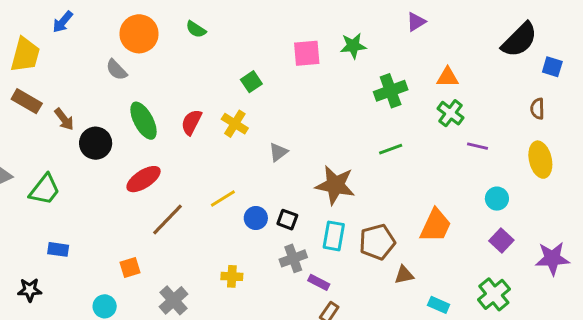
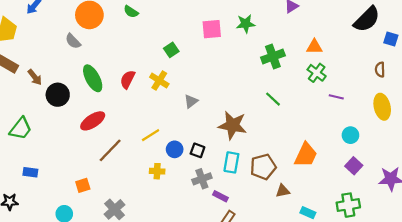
green line: (391, 149) -> (273, 99), turned 63
yellow cross: (232, 276) -> (157, 171), moved
green cross: (494, 294) -> (348, 205), turned 30

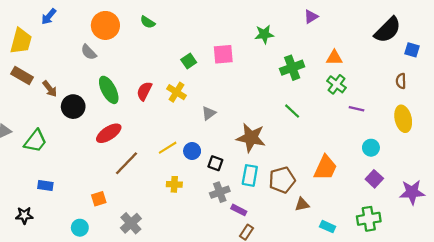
pink square: (212, 29) -> (223, 54), moved
blue circle: (175, 149) -> (192, 151), moved

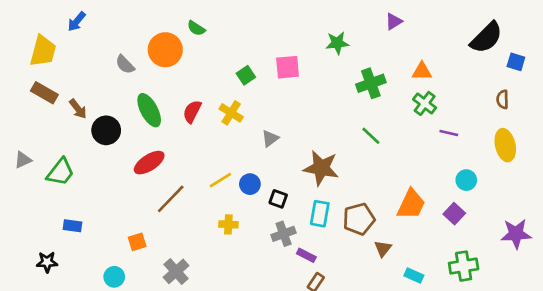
orange circle: (105, 25) -> (165, 50), moved
purple square: (374, 179) -> (454, 214), moved
brown triangle: (302, 204) -> (383, 249), turned -40

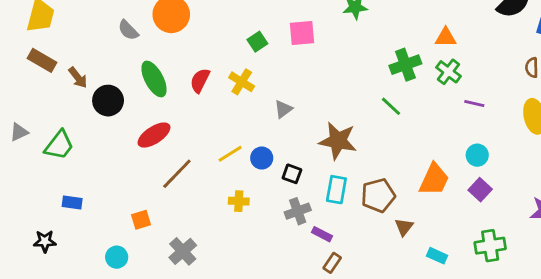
green cross: (371, 83) -> (405, 65), moved
cyan circle: (466, 180) -> (477, 155), moved

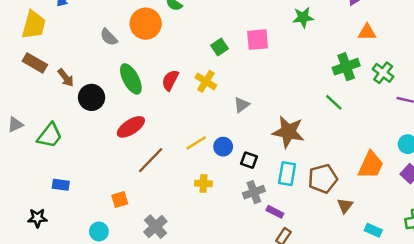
orange triangle: (446, 37) -> (367, 32), moved

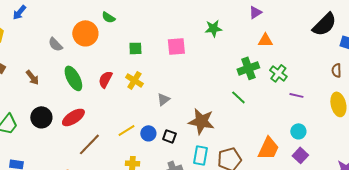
green square: (219, 47) -> (135, 48), moved, turned 32
brown arrow: (66, 78) -> (32, 77), moved
black circle: (92, 97) -> (41, 117), moved
black square: (249, 160) -> (169, 136), moved

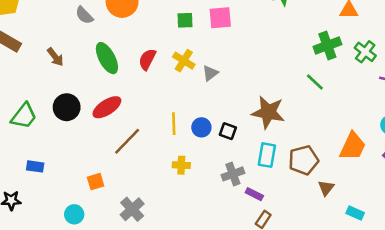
pink square: (176, 46) -> (220, 18), moved
gray triangle: (163, 99) -> (210, 73), moved
yellow line: (126, 130) -> (174, 124), turned -60

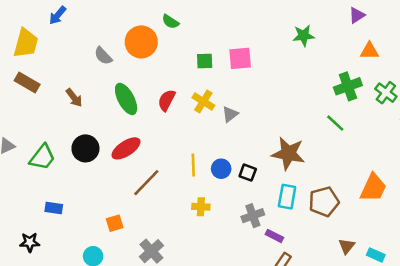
brown triangle: (326, 188) -> (347, 246), moved

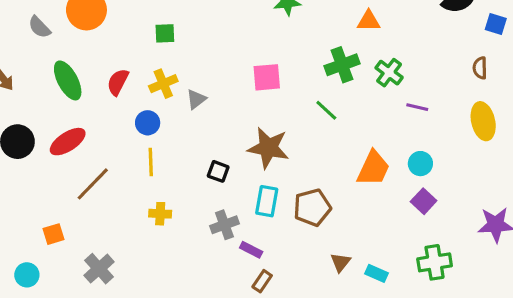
pink square: (240, 58) -> (267, 77), moved
yellow cross: (203, 102) -> (163, 84), turned 35
blue circle: (221, 169) -> (148, 123), moved
orange trapezoid: (373, 188) -> (373, 168), moved

